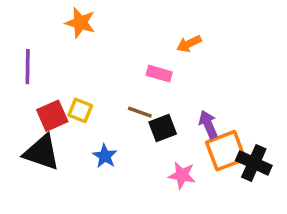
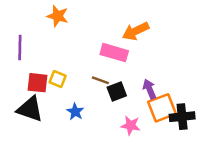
orange arrow: (189, 44) -> (136, 31), size x1.5
pink rectangle: (159, 74) -> (114, 53), size x1.5
red square: (52, 116) -> (38, 83), turned 30
black cross: (254, 163) -> (182, 117), turned -30

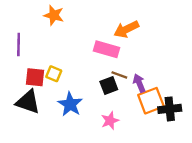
brown line: (100, 80) -> (119, 75), moved
blue star: (75, 112) -> (70, 104), size x1.5
pink star: (131, 125) -> (110, 121), moved, turned -30

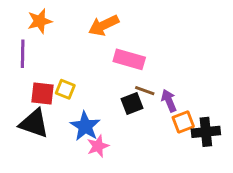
orange star: (54, 15) -> (40, 21), moved, turned -30
orange arrow: (126, 29) -> (104, 25), moved
orange square: (151, 101) -> (183, 122), size x0.7
pink star: (110, 121) -> (98, 146), moved

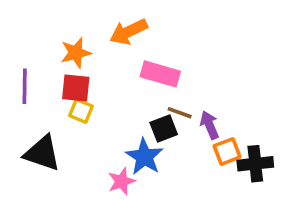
orange star: (40, 21) -> (76, 53), moved
purple line: (23, 54) -> (25, 86), moved
red square: (43, 94) -> (76, 88), moved
blue star: (85, 126) -> (144, 157), moved

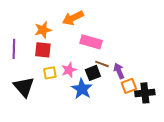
yellow square: (81, 111) -> (50, 73), moved, turned -32
black triangle: (42, 153) -> (24, 87), turned 30
pink star: (121, 181) -> (69, 70), moved

